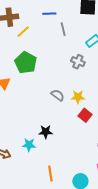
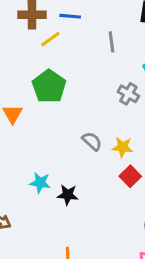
blue line: (49, 14) -> (70, 16), moved
cyan star: (29, 145) -> (40, 183), moved

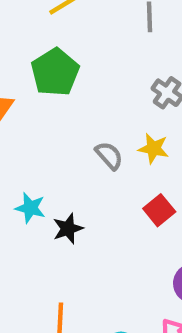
yellow star: (123, 147) -> (154, 148), moved
black star: (68, 195) -> (68, 229), turned -30

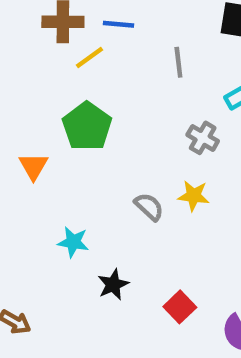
cyan star: (30, 208) -> (73, 242), moved
red square: (159, 210) -> (180, 307), moved

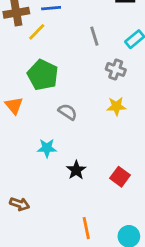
gray line: (178, 62) -> (94, 36), moved
gray semicircle: (149, 207) -> (68, 112), moved

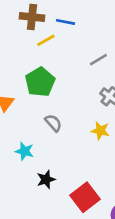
gray line: (94, 36) -> (98, 60), turned 60
red square: (120, 177) -> (85, 197), size x1.5

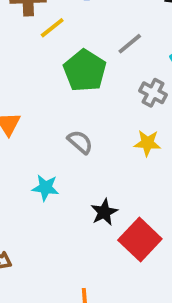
green pentagon: (40, 82) -> (85, 71), moved
black star: (46, 179) -> (104, 212), moved

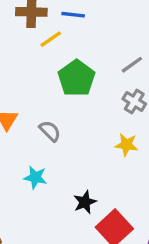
gray line: (130, 44) -> (132, 65), moved
gray semicircle: (80, 142) -> (50, 131), moved

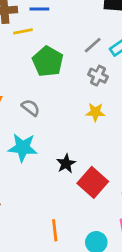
yellow line: (51, 39) -> (23, 31), turned 30
cyan star: (35, 177) -> (23, 148), size x1.5

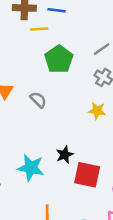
cyan star: (23, 148) -> (31, 168), moved
red square: (93, 182) -> (87, 175), turned -36

